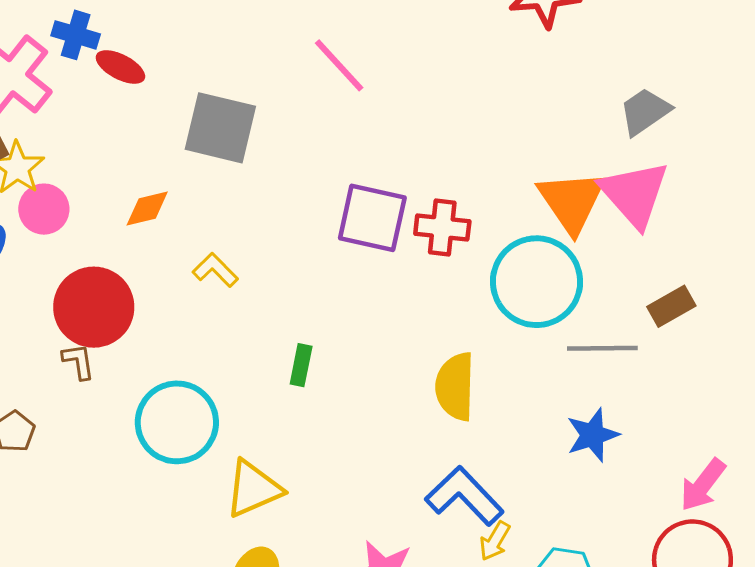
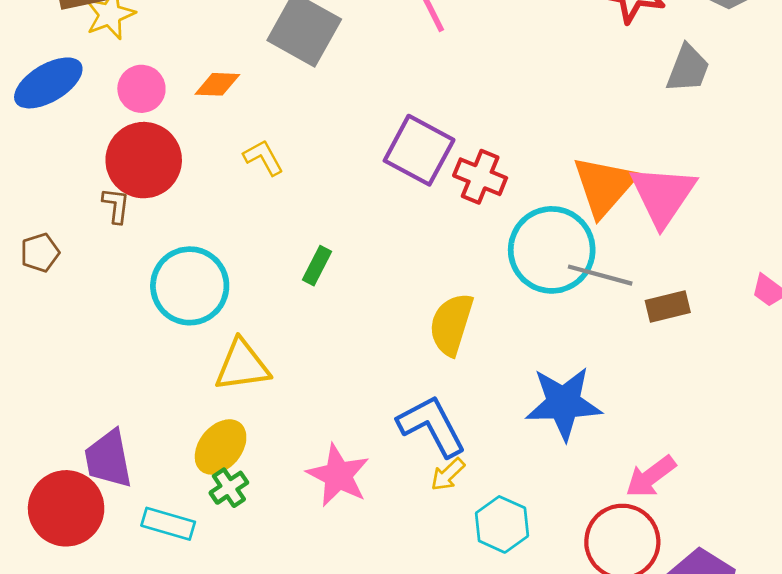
gray trapezoid: (645, 111) -> (688, 69), moved, turned 130
pink circle: (44, 209) -> (141, 89), moved
gray line: (602, 348) -> (600, 275), moved
blue star: (593, 435) -> (563, 403), size x1.5

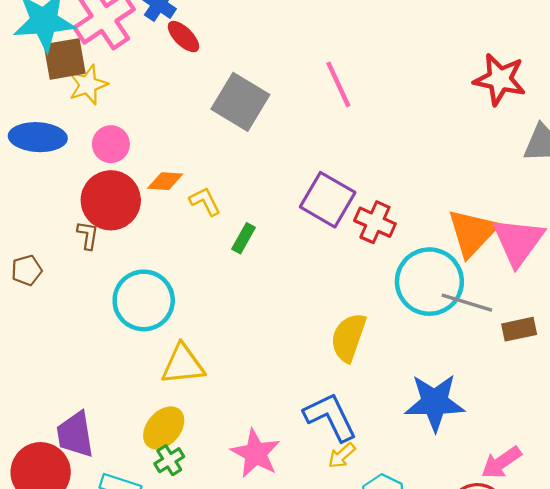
blue ellipse: (48, 83) -> (38, 137), turned 32
orange diamond: (217, 84) -> (165, 181), moved
green rectangle: (317, 266) -> (243, 238), moved

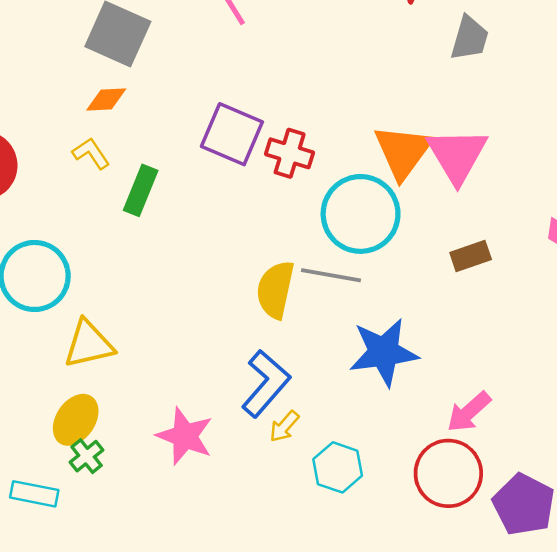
orange diamond: (165, 181) -> (106, 100), moved
green rectangle: (243, 238) -> (141, 190), size x1.4
gray line: (467, 303) -> (331, 275), moved
blue L-shape: (330, 417) -> (266, 384), turned 74

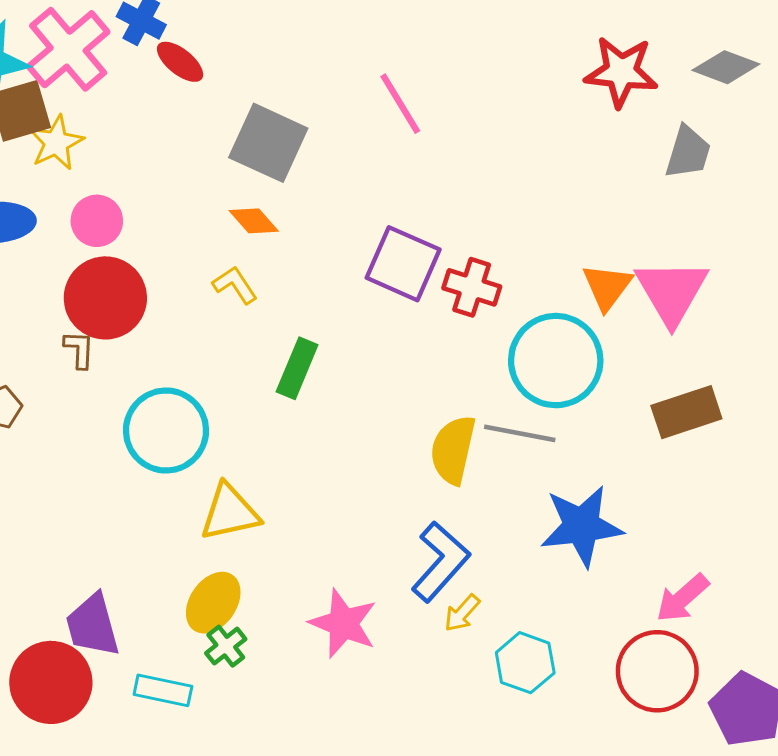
orange diamond: (106, 100) -> (254, 221), turned 51
orange triangle: (403, 152) -> (607, 287), size x0.7
green rectangle: (141, 190) -> (297, 368), moved
brown rectangle: (471, 256) -> (686, 412), size x1.4

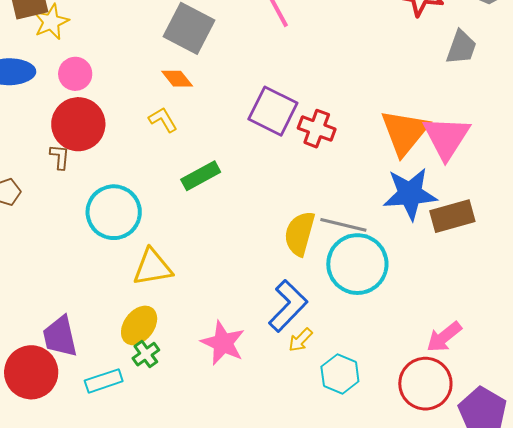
orange triangle: (607, 287) -> (405, 132), size x1.5
cyan circle: (556, 361) -> (357, 264), moved
green rectangle: (297, 368) -> (201, 176), turned 36
blue star: (582, 526) -> (410, 194), moved
cyan rectangle: (163, 690) -> (104, 381), turned -33

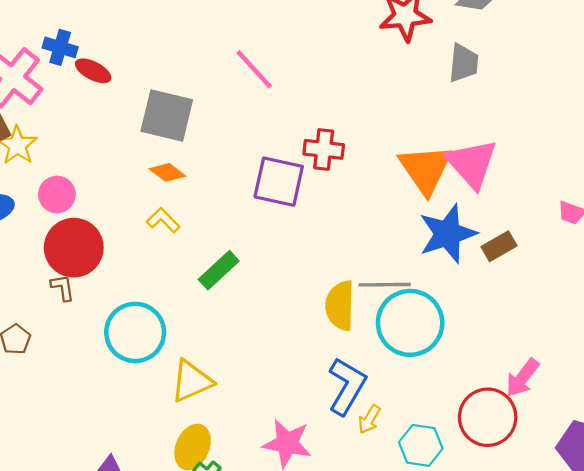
red cross: (317, 129) -> (324, 149), moved
brown rectangle: (452, 216) -> (499, 246), size x0.7
red circle: (425, 384) -> (488, 417), moved

